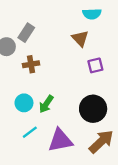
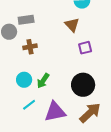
gray rectangle: (26, 33) -> (26, 20), turned 49

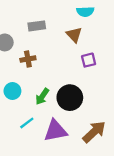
gray rectangle: (26, 20) -> (37, 26), moved
cyan circle: (24, 80) -> (12, 91), moved
black circle: (83, 85) -> (70, 98), moved

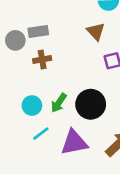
gray rectangle: (37, 26) -> (38, 31), moved
cyan circle: (12, 91) -> (32, 106), moved

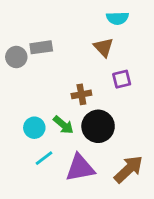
brown cross: (42, 60) -> (81, 94), moved
green arrow: (59, 103) -> (63, 125), turned -84

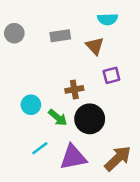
gray rectangle: (41, 47) -> (60, 36), moved
gray circle: (16, 57) -> (14, 33), moved
cyan circle: (34, 128) -> (31, 105), moved

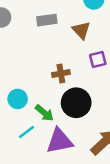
cyan circle: (31, 105) -> (18, 99), moved
green arrow: (58, 118) -> (44, 113), moved

